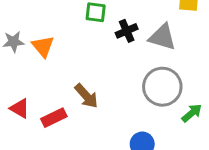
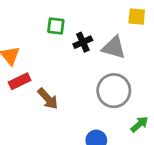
green arrow: (192, 113) -> (139, 124), moved
red rectangle: (54, 118) -> (20, 81), moved

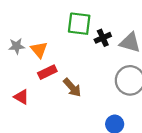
green square: (56, 26) -> (79, 24), size x1.5

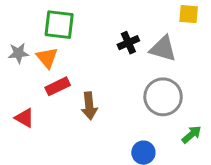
green square: (79, 24) -> (59, 25), moved
brown arrow: (72, 87) -> (89, 106), turned 36

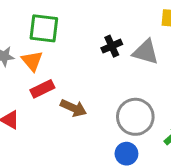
gray circle: (163, 97) -> (135, 117), moved
brown arrow: (89, 106) -> (73, 108), turned -60

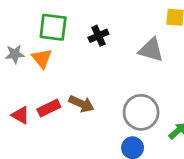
black cross: (112, 46) -> (98, 36), moved
red rectangle: (42, 89) -> (49, 108), moved

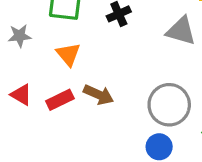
orange triangle: (42, 58) -> (68, 54), moved
red triangle: (20, 115) -> (21, 95), moved

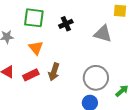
brown arrow: (99, 95) -> (54, 72), turned 84

